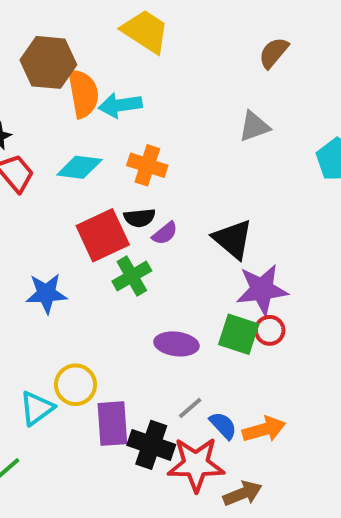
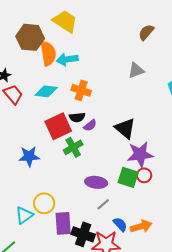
yellow trapezoid: (145, 31) -> (65, 21), moved
gray line: (190, 408) -> (103, 204), moved

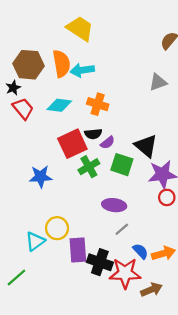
brown hexagon: (30, 37) -> (29, 65), moved
green square: (128, 177) -> (122, 165), moved

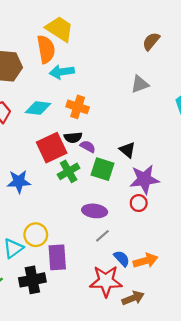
orange semicircle: (61, 64) -> (46, 49), moved
purple semicircle: (108, 143) -> (88, 146), turned -112
black triangle: (146, 146) -> (127, 150), size x0.7
red circle: (167, 197) -> (139, 203), moved
black cross: (100, 262) -> (32, 280), moved, turned -30

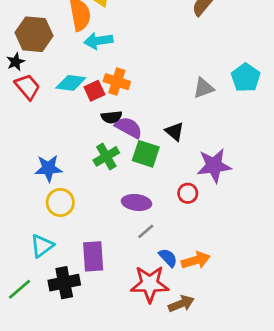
gray triangle: (140, 84) -> (204, 88), moved
purple semicircle: (88, 146) -> (129, 128), size x1.5
red square: (52, 148) -> (94, 91), moved, size x0.6
purple star: (144, 179) -> (214, 166), moved
yellow circle: (36, 235) -> (60, 202), moved

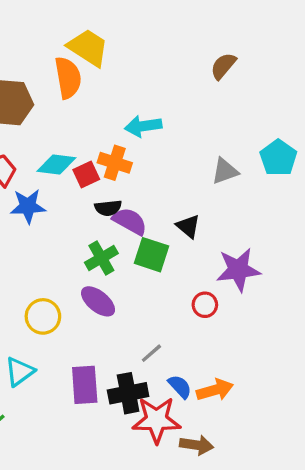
cyan arrow: (98, 41) -> (143, 126), moved
blue star: (48, 168) -> (28, 206), moved
purple ellipse: (137, 202) -> (98, 301), moved, turned 32
black cross: (64, 283) -> (128, 393), moved
brown arrow: (181, 304) -> (197, 445), turned 30

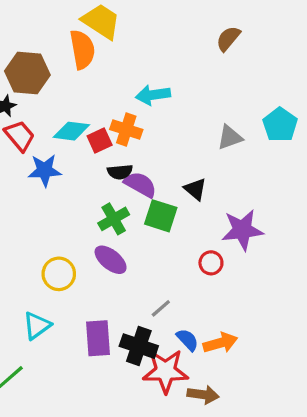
black cross: (128, 393) -> (139, 346), turned 30

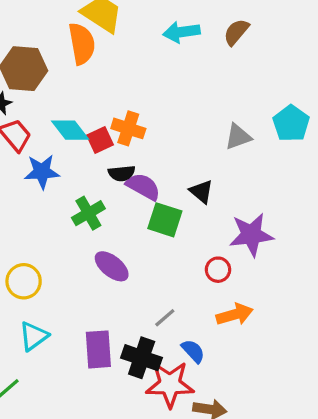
cyan arrow: (153, 95) -> (181, 32), moved
cyan diamond: (71, 131) -> (70, 130), turned 45
green cross: (114, 219) -> (88, 213), moved
yellow circle: (59, 274) -> (24, 281), moved
orange arrow: (220, 343) -> (235, 315), moved

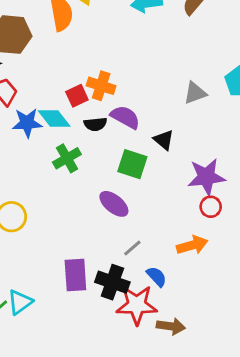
cyan diamond: (70, 130) -> (54, 119), moved
purple semicircle: (143, 187) -> (125, 117), moved
purple ellipse: (112, 266) -> (114, 204), moved
red circle: (218, 270) -> (211, 207), moved
cyan triangle: (34, 336) -> (20, 302), moved

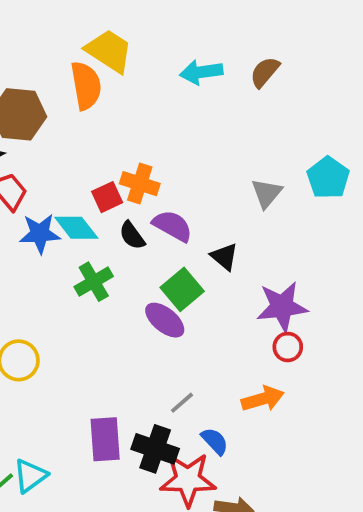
gray triangle: (195, 93) -> (267, 193), turned -30
black semicircle: (95, 124) -> (132, 235), turned 60
green square: (132, 164) -> (182, 289), turned 32
purple ellipse: (114, 204) -> (165, 320), moved

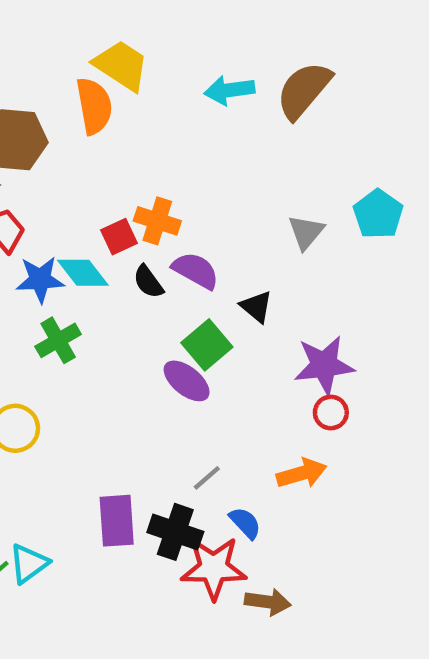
brown semicircle: (265, 72) -> (304, 90), size x1.6
green cross: (94, 282) -> (58, 340), moved

